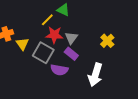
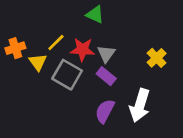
yellow line: (47, 20) -> (56, 43), moved
purple semicircle: (59, 70) -> (105, 111), moved, turned 108

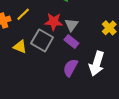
yellow line: (56, 43) -> (23, 14), moved
yellow triangle: (38, 62) -> (20, 47), moved, turned -32

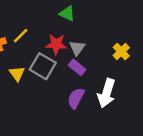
yellow triangle: (20, 47) -> (17, 74), turned 32

